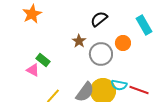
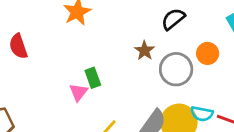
green rectangle: (43, 60) -> (93, 78), turned 32
pink triangle: (33, 70) -> (79, 92), turned 40

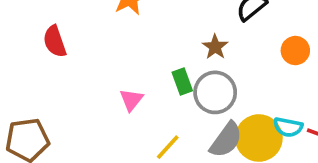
gray circle: (176, 69) -> (215, 92), moved
green rectangle: (93, 78) -> (182, 82), moved

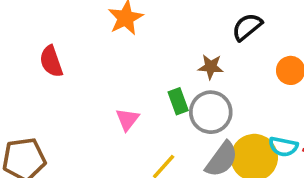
brown star: (215, 47) -> (211, 67), turned -30

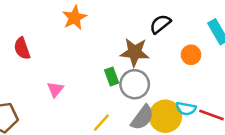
brown star: (211, 67) -> (135, 52), size x1.6
pink triangle: (127, 119) -> (55, 89), moved

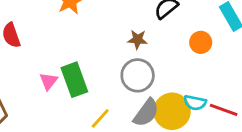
brown star: (135, 52) -> (138, 40), size x0.6
green rectangle: (112, 77) -> (74, 80), moved, size x1.6

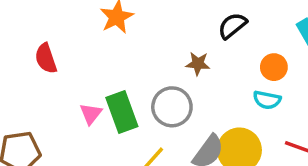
gray circle: (138, 75) -> (172, 107), moved
cyan semicircle: (195, 103) -> (267, 100), moved

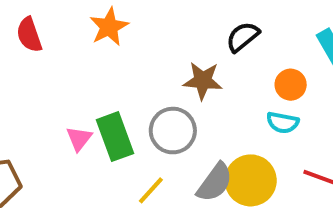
red semicircle: (46, 58) -> (29, 35), moved
brown star: (198, 64) -> (203, 81), size x1.4

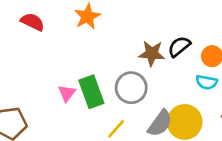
red semicircle: (29, 35) -> (33, 22), turned 135
black semicircle: (243, 37) -> (179, 47), moved

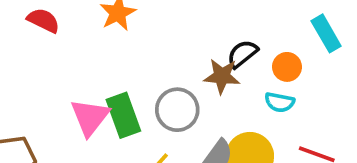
brown star: (152, 53) -> (222, 76), moved
pink triangle: (67, 93) -> (90, 117), size x1.6

